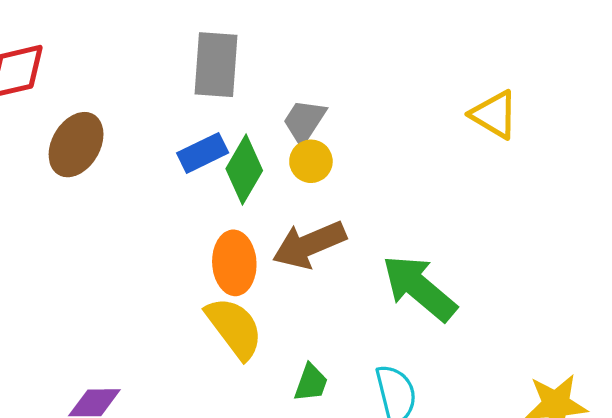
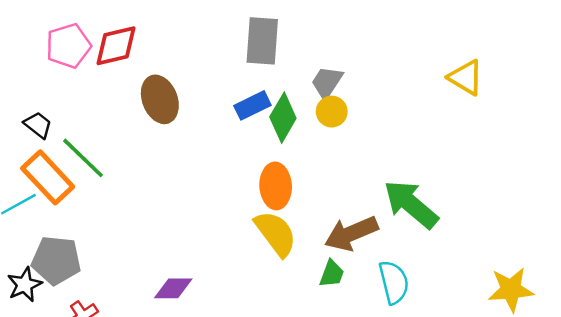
brown ellipse: (76, 145) -> (160, 99), turned -51
brown arrow: (309, 245) -> (351, 233), moved

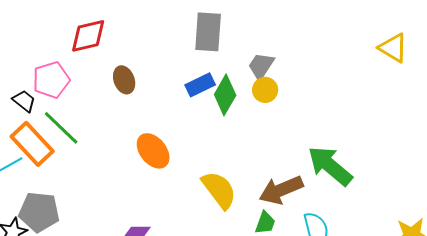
pink pentagon: (68, 46) -> (51, 80), moved
yellow triangle: (466, 77) -> (393, 48), moved
brown ellipse: (160, 99) -> (124, 80), size x0.7
orange ellipse: (276, 186) -> (153, 151), moved, turned -36

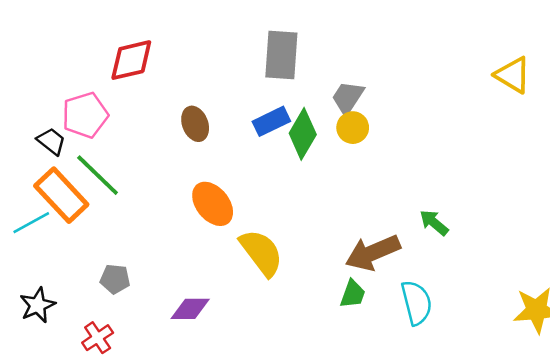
brown ellipse: (124, 80) -> (195, 124), moved
green arrow: (330, 166) -> (434, 223), size x0.5
yellow semicircle: (219, 190) -> (261, 253), moved
gray pentagon: (39, 212) -> (115, 279), moved, size x0.6

